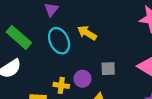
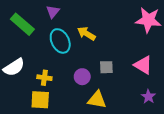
green rectangle: (19, 37) -> (22, 24), moved
yellow cross: (61, 85) -> (44, 78), moved

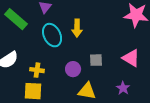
yellow arrow: (86, 34) -> (77, 28), turned -120
purple star: (148, 97) -> (123, 88), moved

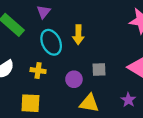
yellow cross: (37, 70) -> (38, 71), moved

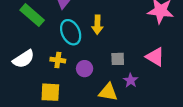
purple circle: (74, 79) -> (85, 69), moved
purple star: (128, 100) -> (131, 80), moved

